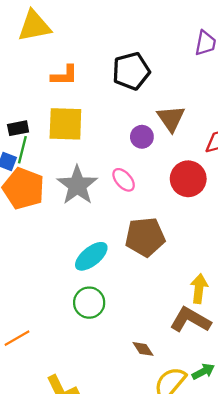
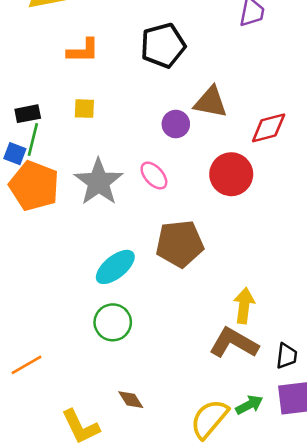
brown triangle: (171, 118) -> (211, 102), turned -44
yellow square: (65, 124) -> (84, 109), size x0.5
brown diamond: (143, 349) -> (131, 400), moved

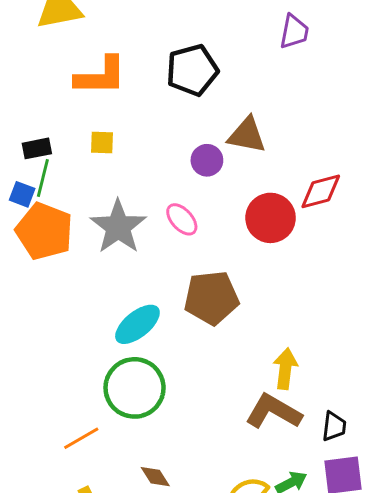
orange L-shape: (83, 51) -> (101, 76), size x1.4
red diamond: (269, 128) -> (321, 191), moved
green circle: (113, 322) -> (135, 388), size x1.4
orange line: (26, 365) -> (81, 438), moved

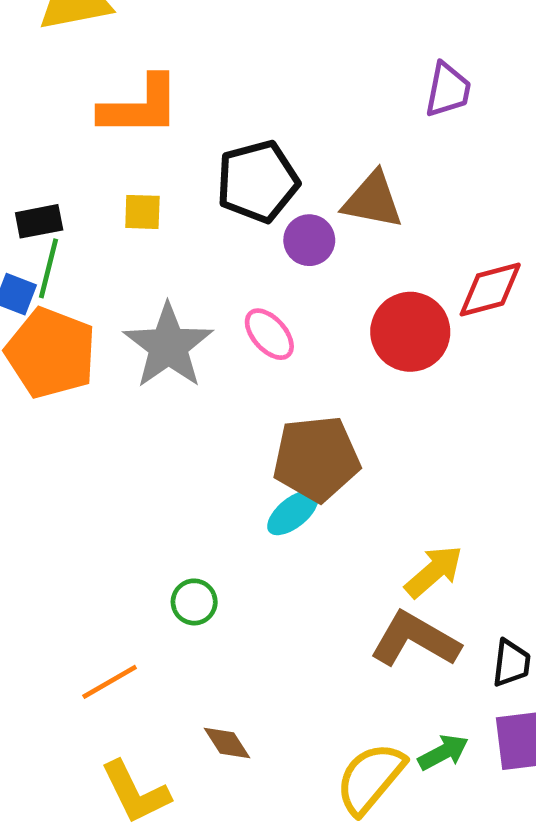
purple trapezoid: (294, 32) -> (448, 90), moved
black pentagon: (192, 70) -> (258, 181), moved
cyan ellipse: (137, 324) -> (293, 513), moved, size x0.7
yellow arrow: (285, 369) -> (434, 571), turned 42
green circle: (135, 388) -> (194, 602), size x0.5

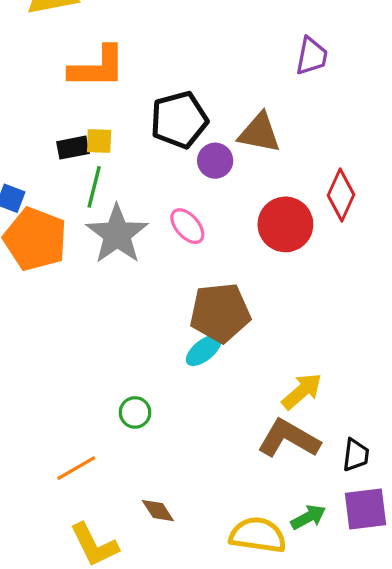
black rectangle: (39, 221) -> (73, 148), moved
green line: (48, 268) -> (94, 187), moved
red diamond: (490, 289) -> (341, 195), turned -51
yellow semicircle: (370, 778) -> (258, 535), turned 58

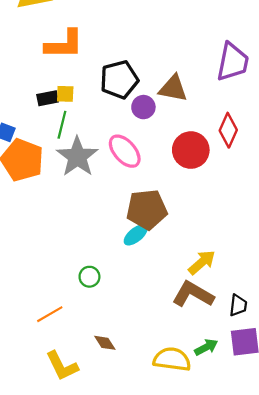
purple trapezoid: (312, 56) -> (233, 62), moved, size x1.5
pink ellipse: (187, 226) -> (125, 151), size x1.4

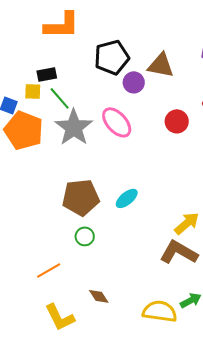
yellow square: (65, 94) -> (33, 91), moved
green line: (62, 125) -> (60, 98), turned -55
red circle: (191, 150) -> (177, 121), size x0.7
brown pentagon: (147, 210) -> (81, 197), moved

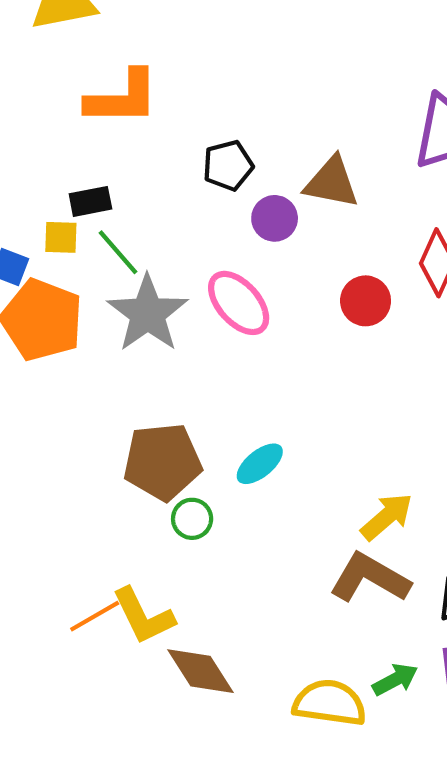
black pentagon: (112, 57) -> (228, 165), size x0.7
green circle: (85, 236) -> (192, 519), moved
brown diamond: (99, 296) -> (201, 671), size x1.6
yellow L-shape: (60, 317) -> (143, 616), moved

